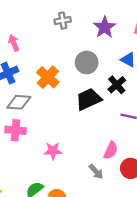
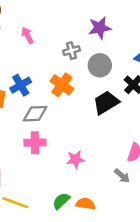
gray cross: (63, 21) -> (71, 51), moved
purple star: (105, 27) -> (100, 28), moved, turned 30
pink arrow: (14, 43) -> (27, 35), moved

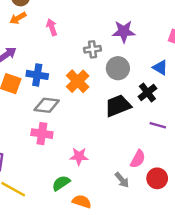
blue cross: (21, 85) -> (37, 75), turned 30
green semicircle: (61, 201) -> (61, 183), moved

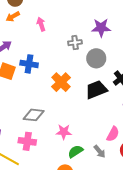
orange cross: (78, 81) -> (61, 82), moved
gray diamond: (47, 105) -> (34, 115), moved
pink cross: (42, 134) -> (27, 141), moved
green semicircle: (61, 183) -> (75, 151), moved

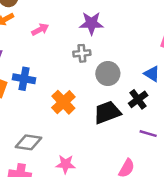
pink arrow: (41, 24) -> (40, 30), turned 80
purple star: (101, 28) -> (91, 23), moved

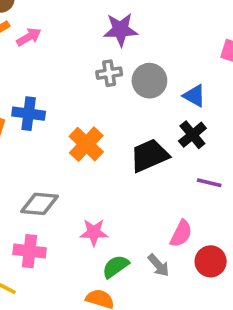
pink arrow: (40, 30) -> (29, 37), moved
gray circle: (108, 74) -> (149, 81), moved
blue triangle: (152, 74) -> (194, 96), moved

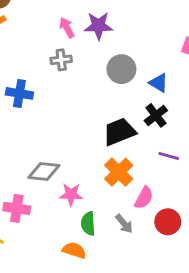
pink arrow: (29, 37) -> (67, 28), moved, turned -90
gray cross: (109, 73) -> (61, 60), moved
orange cross: (86, 144) -> (119, 172), moved
gray diamond: (39, 204) -> (44, 171), moved
green semicircle: (116, 267) -> (88, 224), turned -60

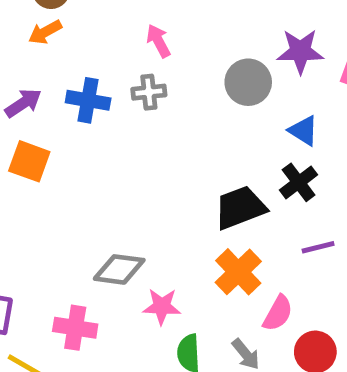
purple star: (99, 26) -> (300, 51), moved
gray circle: (121, 69) -> (248, 82), moved
blue cross: (19, 93) -> (88, 100), moved
purple line: (169, 156) -> (318, 247), turned -30

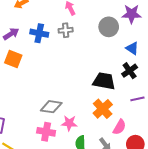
black trapezoid: (240, 208) -> (104, 81), turned 30
pink cross: (75, 328) -> (46, 132), moved

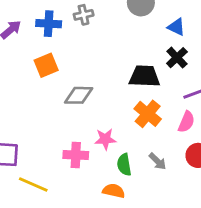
orange square: (13, 59) -> (46, 65), moved, turned -36
gray diamond: (51, 107) -> (79, 95), moved
pink semicircle: (119, 127) -> (186, 122), moved

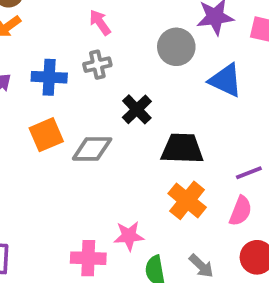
blue triangle: (176, 27) -> (226, 80), size x1.4
black cross: (177, 58) -> (137, 109), moved
gray diamond: (79, 95) -> (92, 149), moved

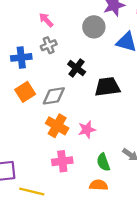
orange cross: (187, 200) -> (57, 126), moved
pink star: (129, 236) -> (87, 130), moved

